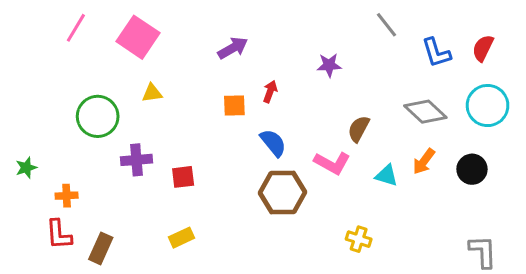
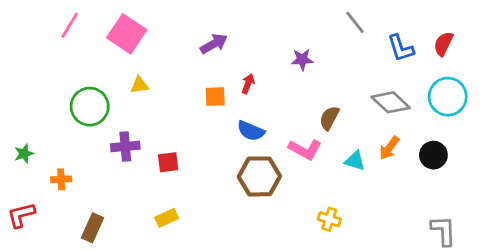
blue semicircle: (273, 143) -> (251, 131), turned 152
red L-shape: (59, 234) -> (21, 215), moved, turned 80

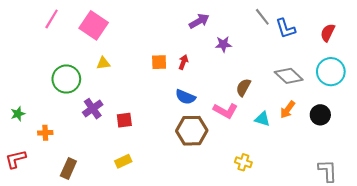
purple arrow: (214, 44) -> (199, 21), moved
blue L-shape: (401, 48) -> (286, 28), moved
orange square: (215, 97) -> (159, 62), moved
purple cross: (125, 147) -> (93, 109), turned -30

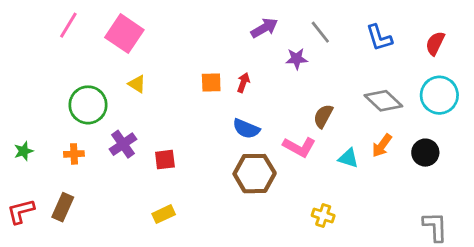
gray line: (262, 17) -> (320, 32), moved
yellow triangle: (103, 63) -> (137, 84), turned 40
orange cross: (45, 133) -> (74, 154), moved
brown rectangle: (68, 169) -> (63, 207), moved

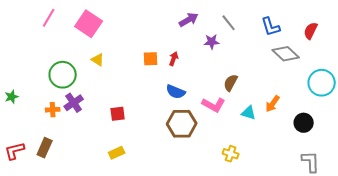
cyan circle: (439, 95) -> (322, 83), moved
gray diamond: (383, 101) -> (286, 54), moved
purple cross: (123, 144) -> (74, 103), moved
green star: (24, 151) -> (12, 97), moved
black circle: (425, 153) -> (304, 123), moved

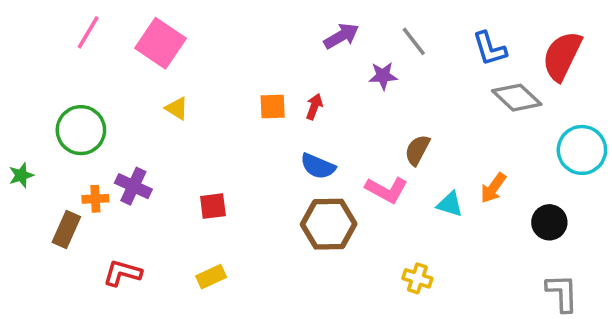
red semicircle: (311, 31) -> (562, 56), size x1.6
green circle: (63, 75) -> (81, 130), moved
purple cross: (74, 103) -> (133, 186), turned -30
brown rectangle: (45, 148) -> (66, 230), moved
red L-shape: (15, 151) -> (122, 273), moved, turned 30

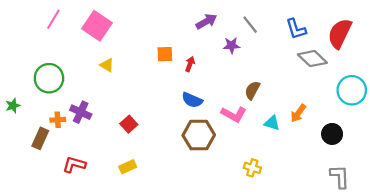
orange square: (273, 107) -> (165, 54), moved
red square: (213, 206) -> (129, 124), turned -35

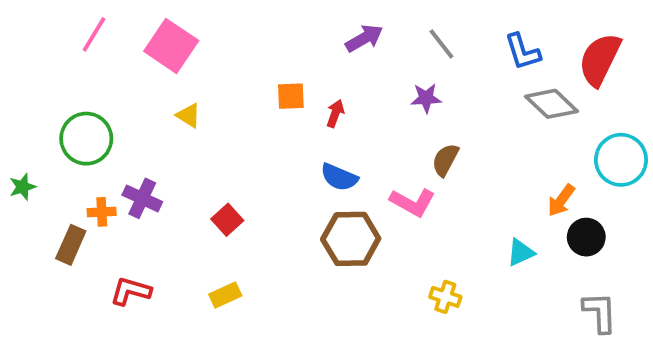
purple star: (232, 45) -> (426, 98), moved
orange arrow: (298, 113) -> (561, 200), moved
cyan triangle: (272, 123) -> (521, 252), moved, turned -42

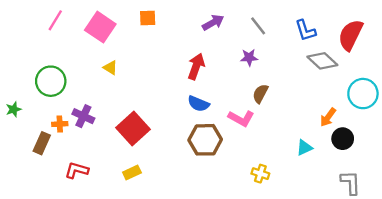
orange square: (291, 96) -> (148, 18), moved
red arrow: (335, 113) -> (196, 67), size x1.6
red square: (227, 220) -> (133, 129), size x1.8

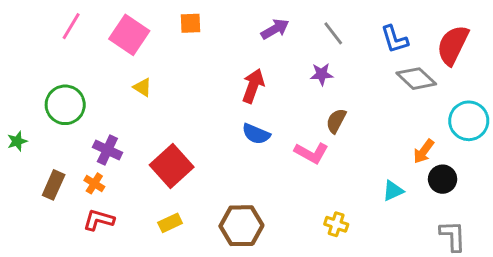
orange cross: (60, 124) -> (94, 183), moved, turned 35
brown hexagon: (205, 140) -> (241, 226), moved

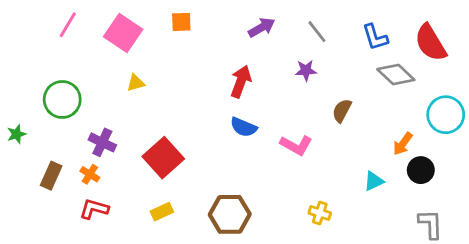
red semicircle: (453, 45) -> (430, 43), turned -57
yellow triangle: (142, 87) -> (136, 83), turned -48
brown semicircle: (336, 121) -> (342, 111), moved

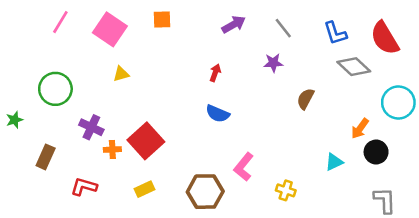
red arrow: (241, 81) -> (215, 73), size x0.6
pink L-shape: (296, 145) -> (244, 167), moved, turned 100
orange cross: (90, 174) -> (112, 150), moved, turned -35

